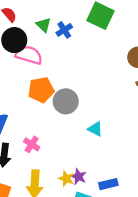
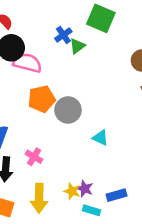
green triangle: (44, 25) -> (77, 46), moved, turned 42

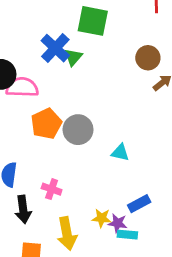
blue cross: (63, 35) -> (55, 48), size x1.5
purple star: (85, 189) -> (118, 223), moved
blue rectangle: (117, 195) -> (139, 204), moved

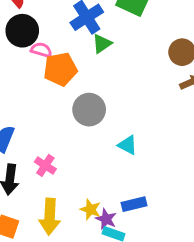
green triangle: (73, 57) -> (102, 44), moved
pink semicircle: (22, 87) -> (41, 50), size x0.6
orange pentagon: (46, 124) -> (60, 69), moved

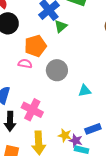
pink semicircle: (41, 50) -> (25, 64), moved
cyan triangle: (128, 145) -> (85, 91), turned -32
pink cross: (45, 165) -> (32, 110), size x1.5

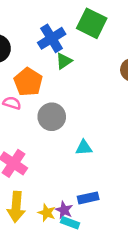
orange pentagon: (35, 46) -> (28, 82), turned -30
yellow star: (65, 135) -> (47, 213), moved

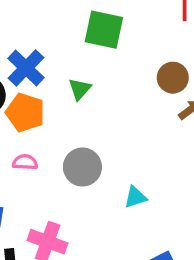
blue cross: (52, 38) -> (26, 68), moved
orange pentagon: (28, 82) -> (25, 112), moved

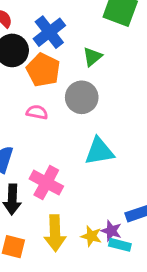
gray circle: (82, 167) -> (82, 97), moved
cyan triangle: (135, 197) -> (99, 151), moved, size x1.5

